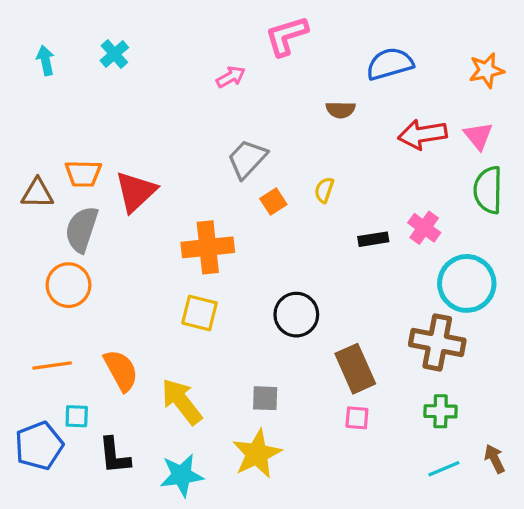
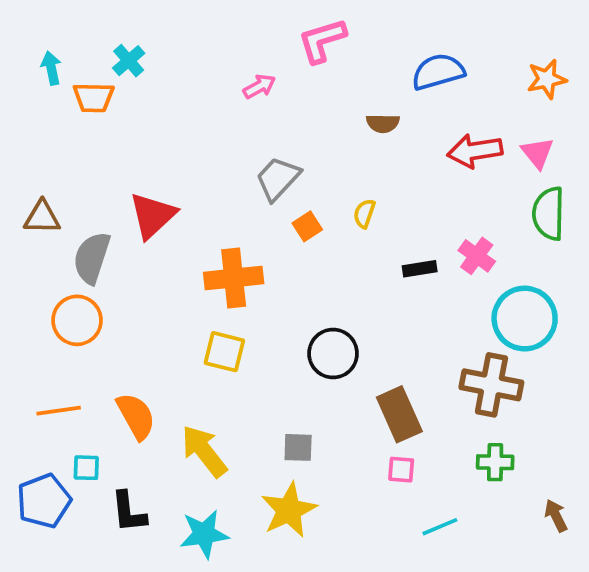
orange trapezoid: (83, 174) -> (94, 98), moved
cyan line: (444, 469) -> (440, 527), moved

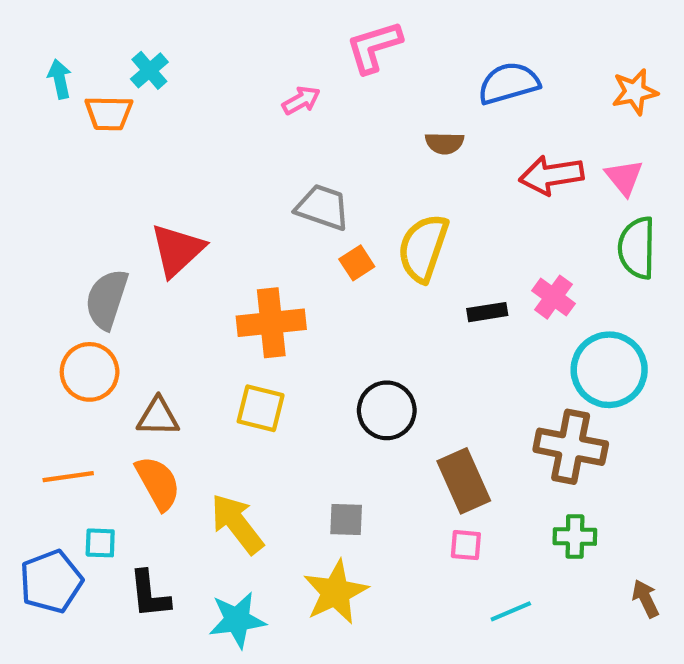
gray trapezoid: (278, 179) -> (323, 207), turned 66
yellow semicircle: (364, 214) -> (423, 248), size x2.0
brown triangle: (42, 217) -> (158, 417), moved

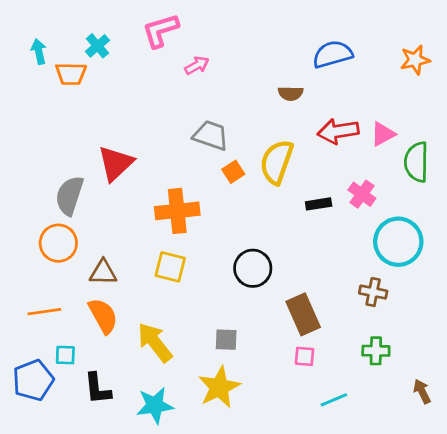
pink L-shape: (374, 47) -> (160, 30), moved
red arrow: (551, 175) -> (338, 131), moved
pink triangle: (624, 177) -> (383, 134), moved, turned 40
brown cross: (571, 447) -> (373, 292), size x0.6

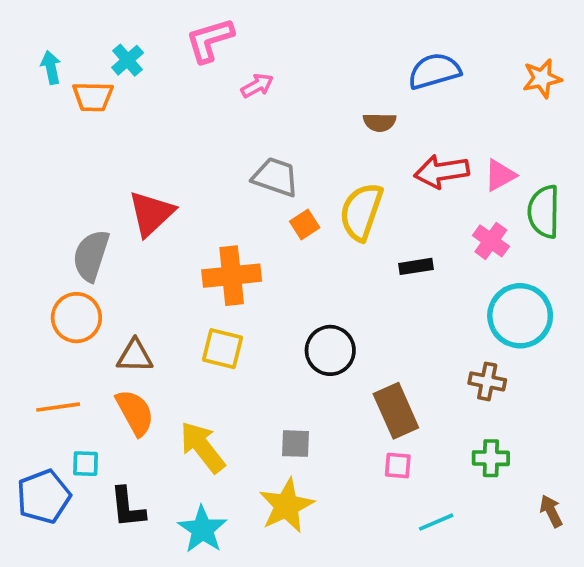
pink cross: (362, 194) -> (491, 241), moved
cyan star: (155, 405) -> (202, 529), turned -30

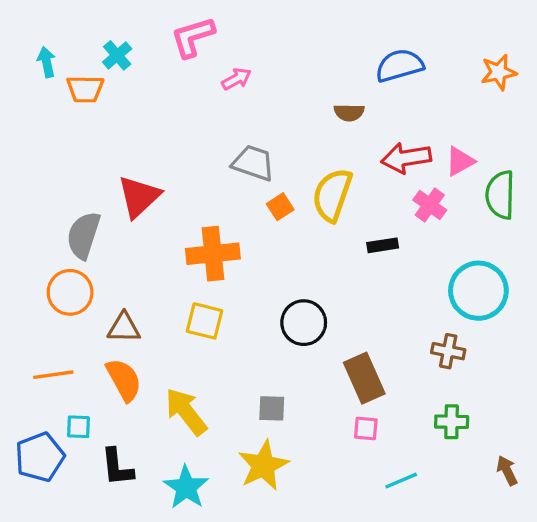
pink cross: (491, 241) -> (430, 205), moved

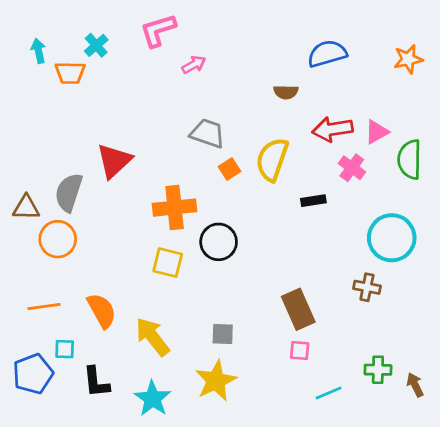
black circle: (304, 323) -> (219, 242), moved
brown triangle: (124, 328) -> (26, 208), moved
green cross: (452, 422) -> (378, 370), moved

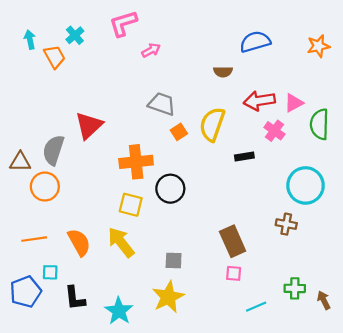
orange trapezoid: (70, 73) -> (55, 57), turned -120
yellow arrow: (153, 337) -> (121, 242), moved

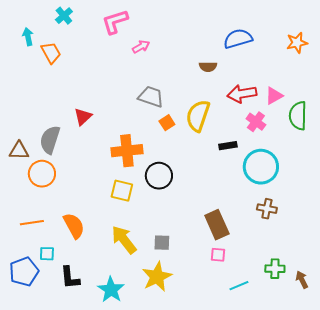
cyan cross: (75, 35) -> (64, 16), moved
red triangle: (89, 125) -> (83, 117), size x0.7
cyan circle: (306, 185) -> (261, 167), moved
yellow arrow: (121, 242) -> (124, 240), moved

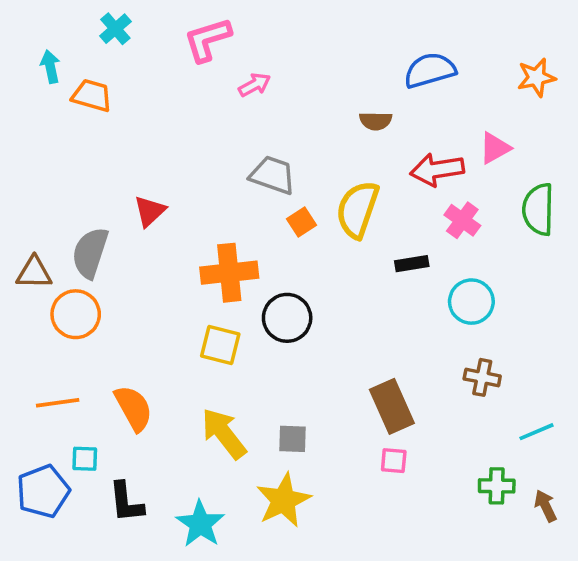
orange trapezoid: (51, 53) -> (92, 96), turned -45
pink triangle: (274, 96) -> (495, 148), moved
cyan circle: (261, 167) -> (471, 302), size x0.7
cyan line: (239, 286) -> (536, 432), moved

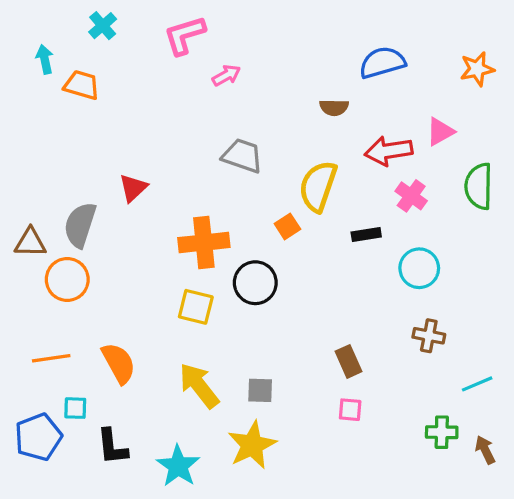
orange square: (302, 222) -> (287, 226), moved
brown rectangle: (392, 406) -> (349, 361), size x0.7

